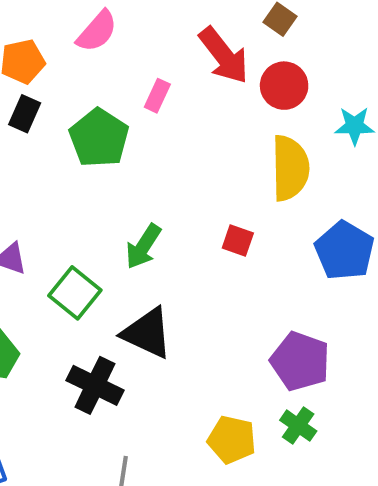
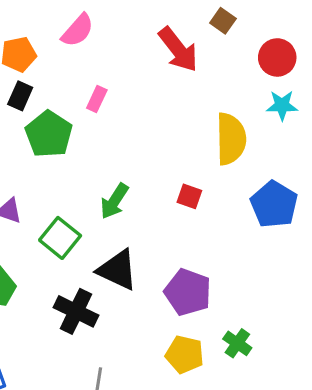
red circle: (284, 86) -> (277, 57), moved
pink rectangle: (157, 96) -> (97, 99), moved
green pentagon: (99, 138) -> (49, 134), moved
purple pentagon: (300, 361) -> (188, 292), moved

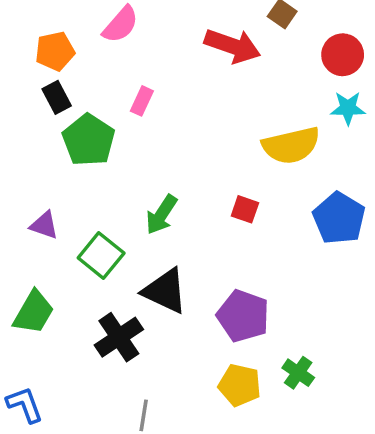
red arrow: (178, 49) -> (232, 46), turned -33
black rectangle: (20, 96) -> (57, 97), turned -52
yellow semicircle: (231, 139) -> (291, 145), turned 78
black cross: (76, 311) -> (119, 337), turned 30

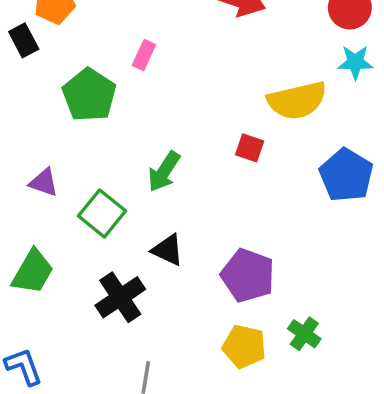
black rectangle: (57, 97) -> (24, 40), moved
red square: (245, 209) -> (250, 148), moved
black triangle: (165, 291) -> (168, 250), size x0.7

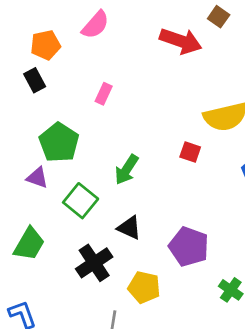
black rectangle: (24, 40) -> (35, 80), moved
pink rectangle: (144, 55) -> (104, 94), moved
green pentagon: (89, 95) -> (59, 142), moved
yellow pentagon: (244, 347) -> (144, 287), moved

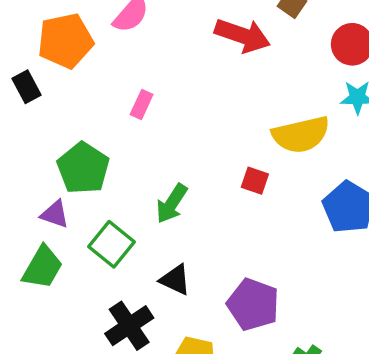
orange pentagon: (45, 45) -> (65, 41), size x1.4
black rectangle: (35, 80) -> (27, 87), moved
green trapezoid: (29, 244) -> (42, 267), moved

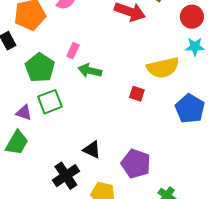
green pentagon: (83, 168) -> (40, 68), moved
green arrow: (172, 204) -> (90, 71), moved, turned 70
green square: (111, 244) -> (50, 102), moved, turned 30

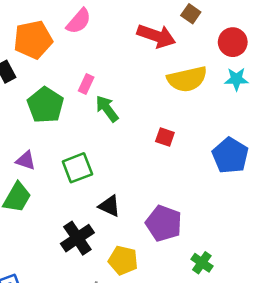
yellow semicircle: (163, 68) -> (187, 79), moved
green arrow: (90, 71) -> (107, 109), turned 40
green square: (50, 102) -> (77, 168), moved

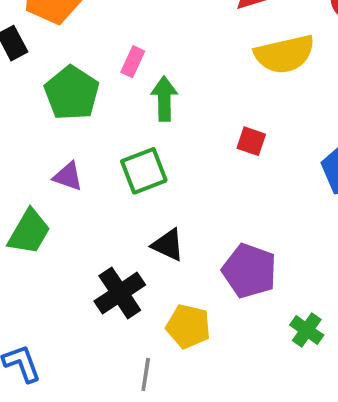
green arrow: (107, 109) -> (164, 99), turned 36
purple triangle: (26, 160) -> (68, 176), moved
green square: (77, 168) -> (144, 171), moved

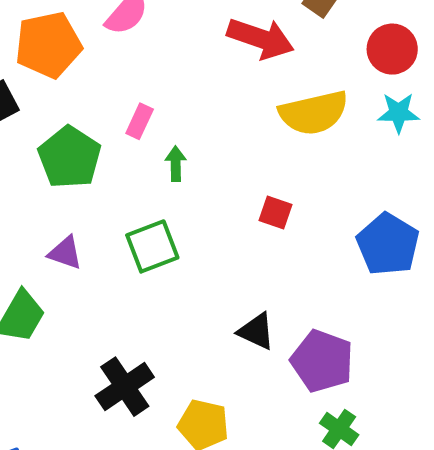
green arrow: (164, 99) -> (176, 164), size x0.7
black triangle: (168, 245) -> (256, 331), moved
purple pentagon: (249, 271) -> (322, 361), moved

